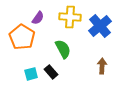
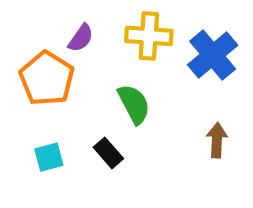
cyan square: (31, 74) -> (49, 157), moved

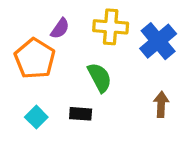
black rectangle: (108, 153) -> (81, 114), turned -45
cyan square: (49, 157) -> (36, 117), turned -30

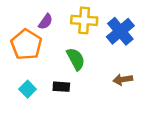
brown arrow: (161, 104) -> (123, 79), turned -102

